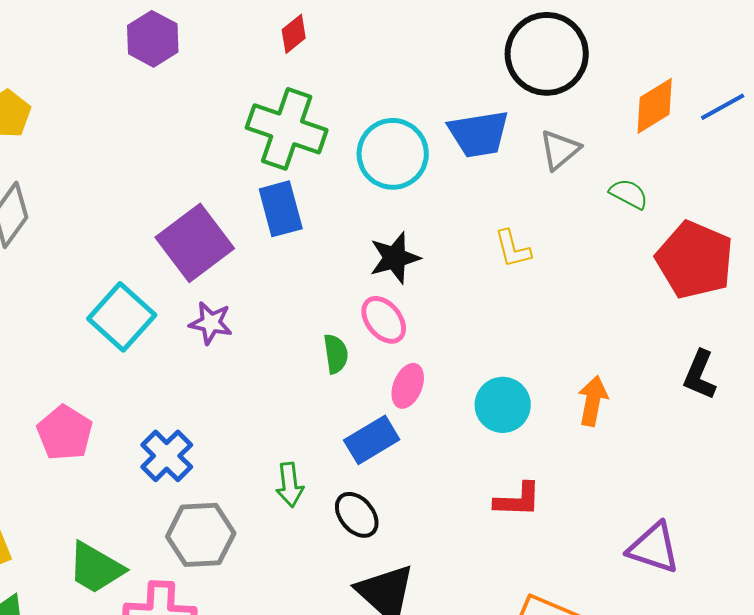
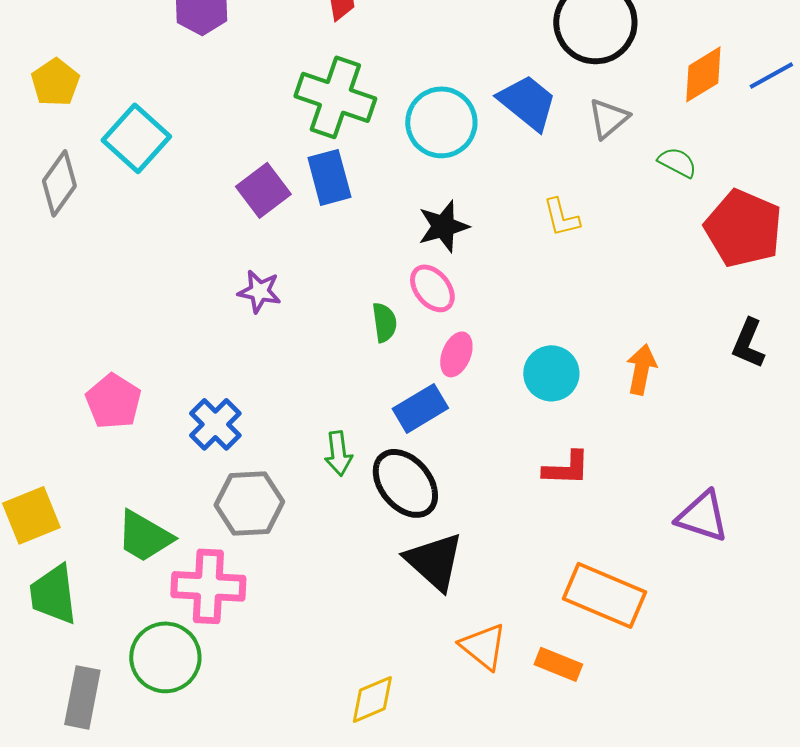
blue trapezoid: (479, 134) -> (527, 102), turned -132
purple square: (195, 243) -> (263, 190), moved, size x0.7
cyan square: (122, 317) -> (136, 138), moved
black ellipse: (357, 515) -> (405, 483), size x1.5

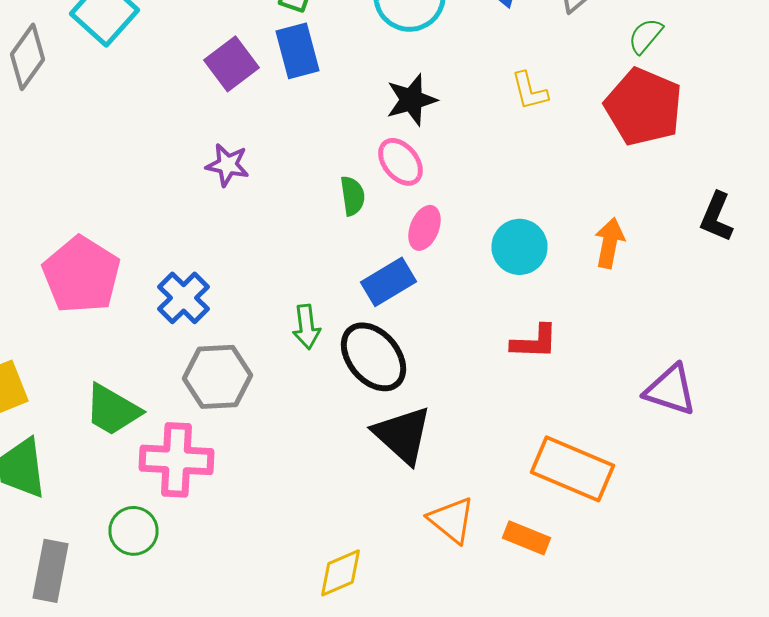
green semicircle: (677, 162) -> (646, 36), turned -78
red pentagon: (743, 228) -> (644, 107), moved
pink pentagon: (113, 401) -> (82, 275), size x1.4
green circle: (165, 657) -> (134, 531), size x0.7

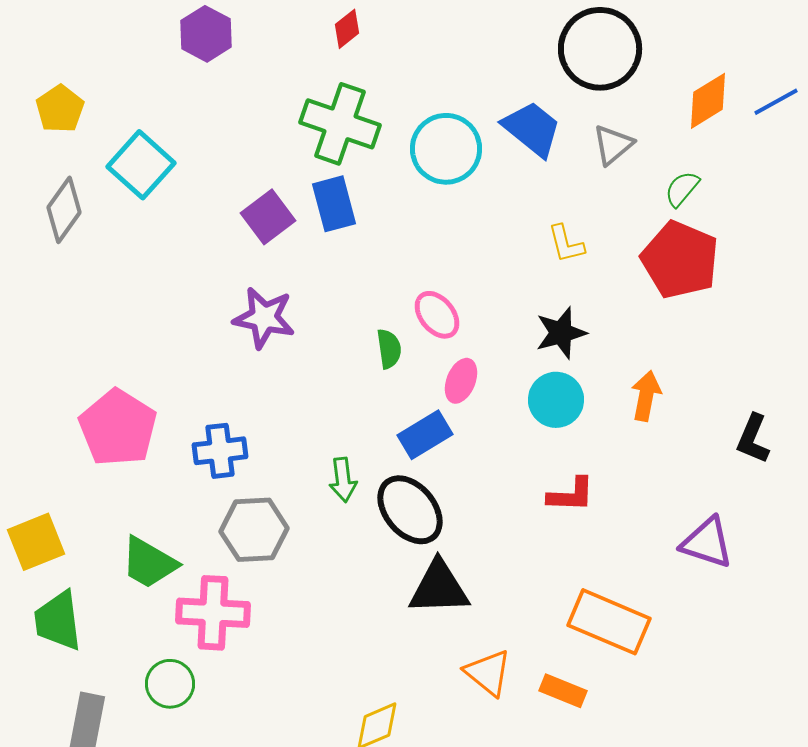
black star: (412, 100) -> (561, 333), moved
purple star: (228, 165) -> (264, 318), size x1.4
black L-shape: (716, 217) -> (753, 439), moved
blue cross: (184, 298) -> (220, 451), turned 38
black triangle: (402, 435) -> (439, 588), turned -44

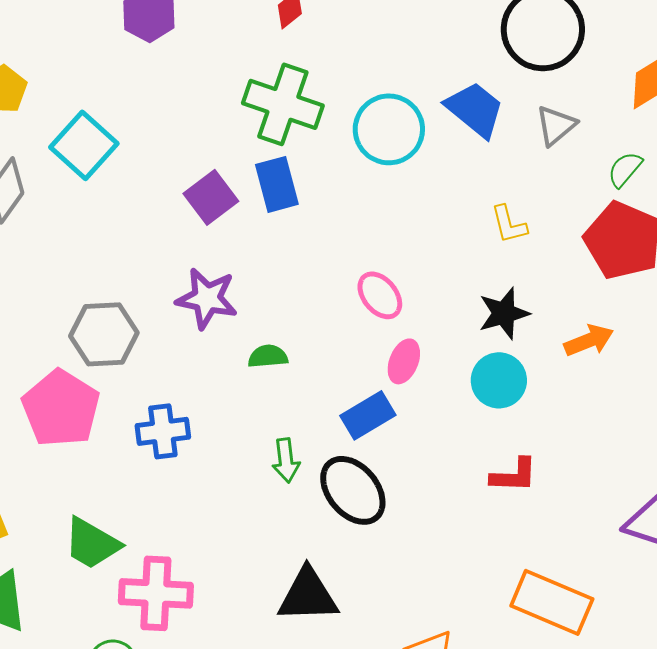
green semicircle: (389, 349) -> (268, 356), moved, turned -87
orange arrow: (646, 396) -> (589, 340), moved, turned 57
gray hexagon: (254, 530) -> (104, 334), moved
black triangle: (439, 588) -> (308, 595), moved

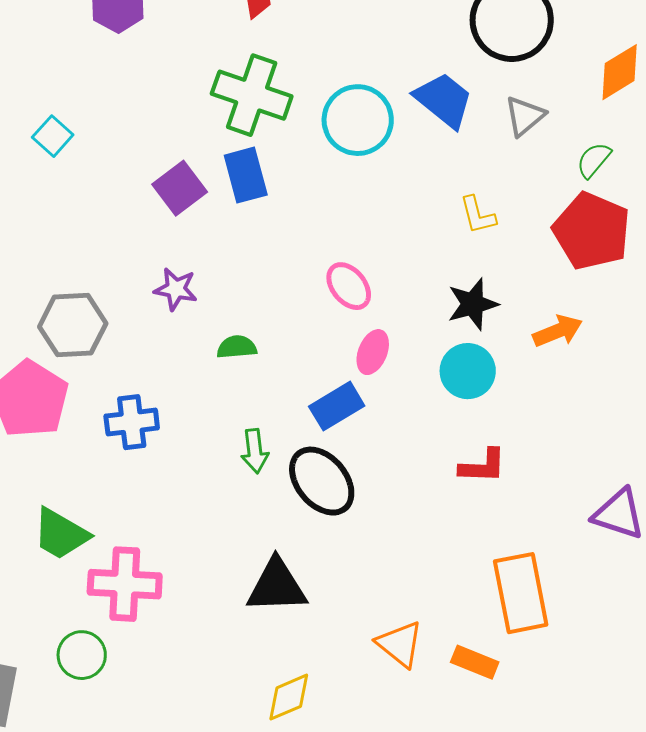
cyan square: (84, 145) -> (53, 136), size x0.6
purple star: (207, 298) -> (176, 289), size x0.7
orange rectangle: (552, 602) -> (521, 593), turned 56

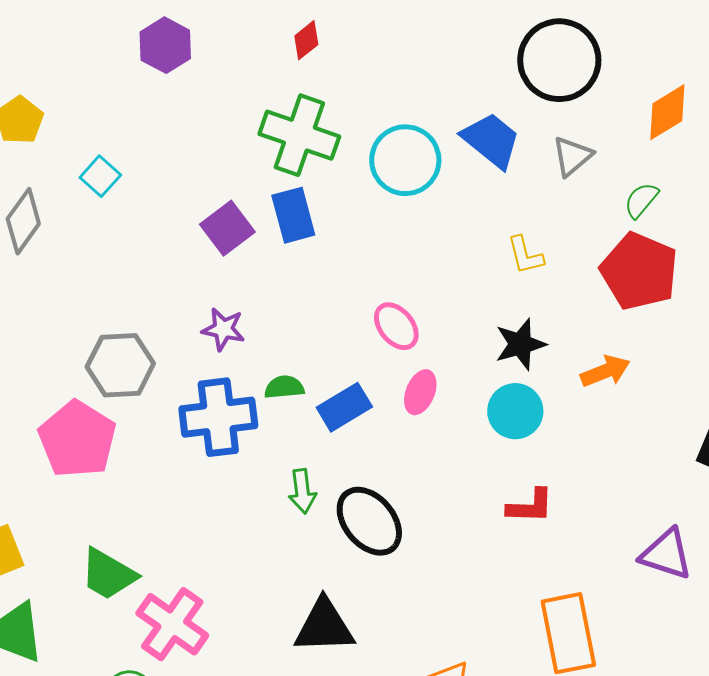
blue rectangle: (337, 406) -> (344, 407), moved
blue cross: (132, 422) -> (218, 417), moved, size x1.4
pink cross: (125, 584) -> (172, 624), turned 32

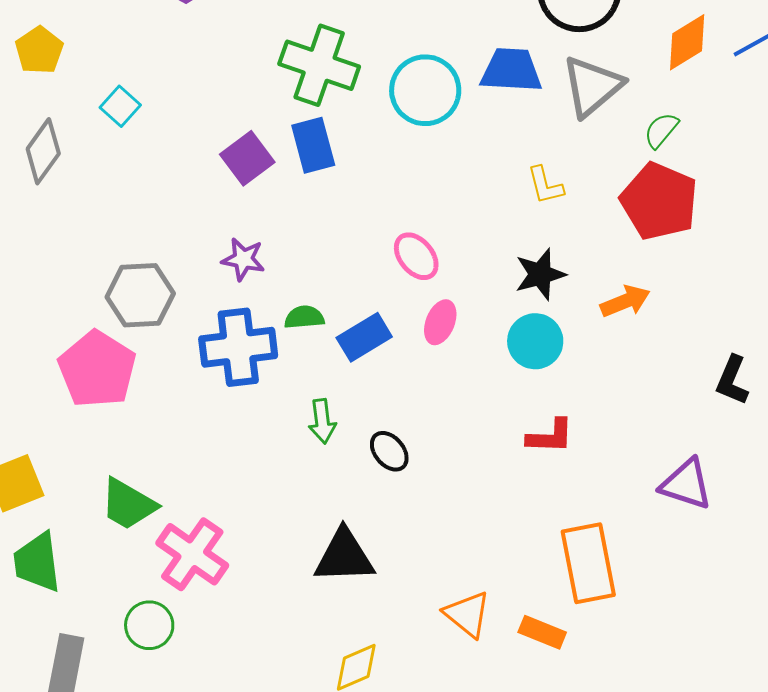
blue trapezoid: (491, 140) -> (511, 70), turned -36
gray triangle: (572, 156) -> (592, 86), size x1.5
black ellipse: (369, 521) -> (389, 451), size x0.6

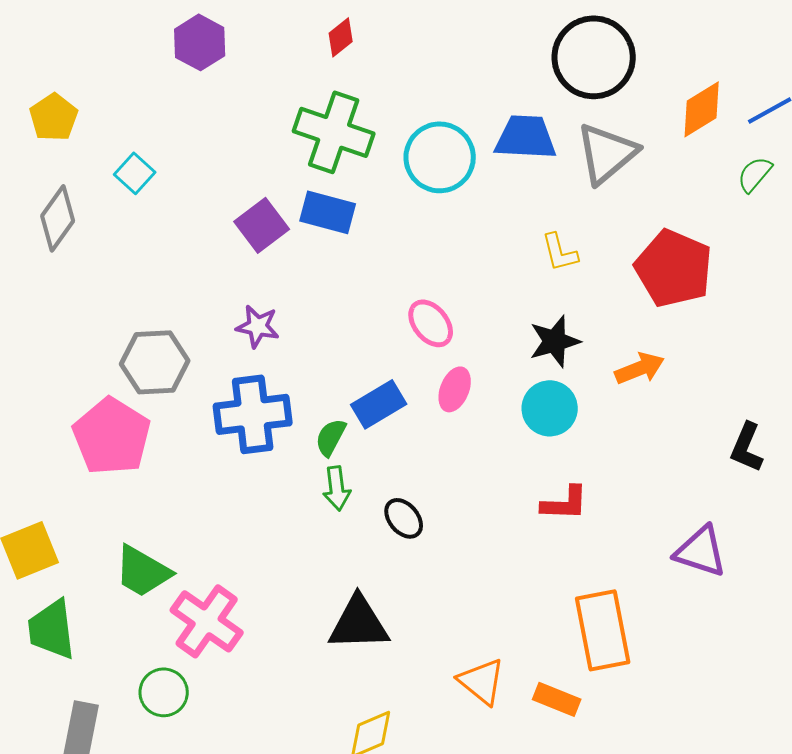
green semicircle: (661, 130) -> (755, 174), moved
blue rectangle: (313, 145) -> (328, 212), turned -60
green semicircle: (304, 317) -> (331, 437), moved, turned -57

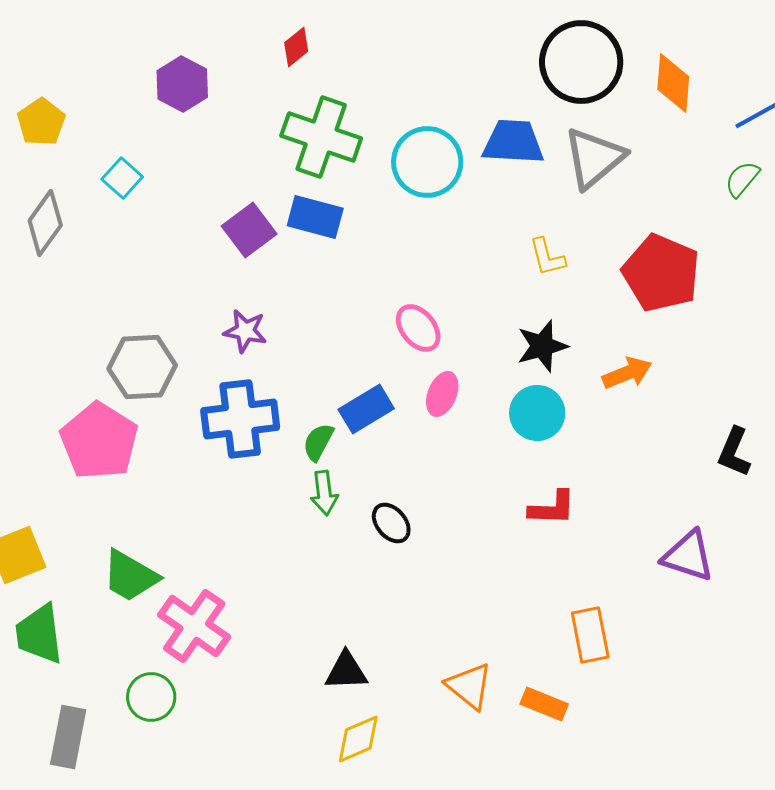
red diamond: (341, 37) -> (296, 47), moved
purple hexagon: (200, 42) -> (182, 84), moved
orange diamond: (702, 109) -> (673, 83), moved, turned -54
black triangle: (359, 623) -> (346, 671), moved, size x0.7
orange rectangle: (603, 630) -> (590, 635), size x0.7

